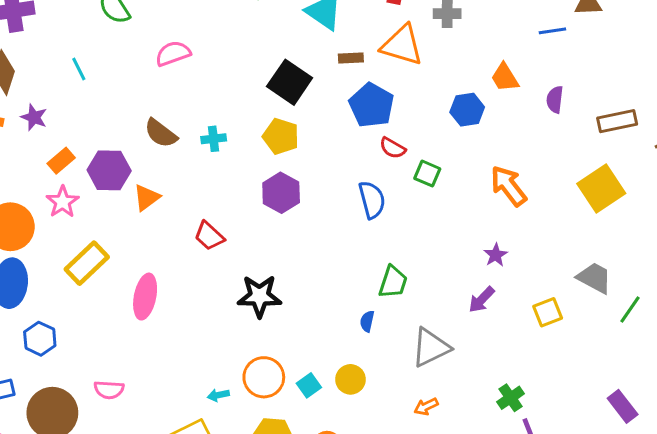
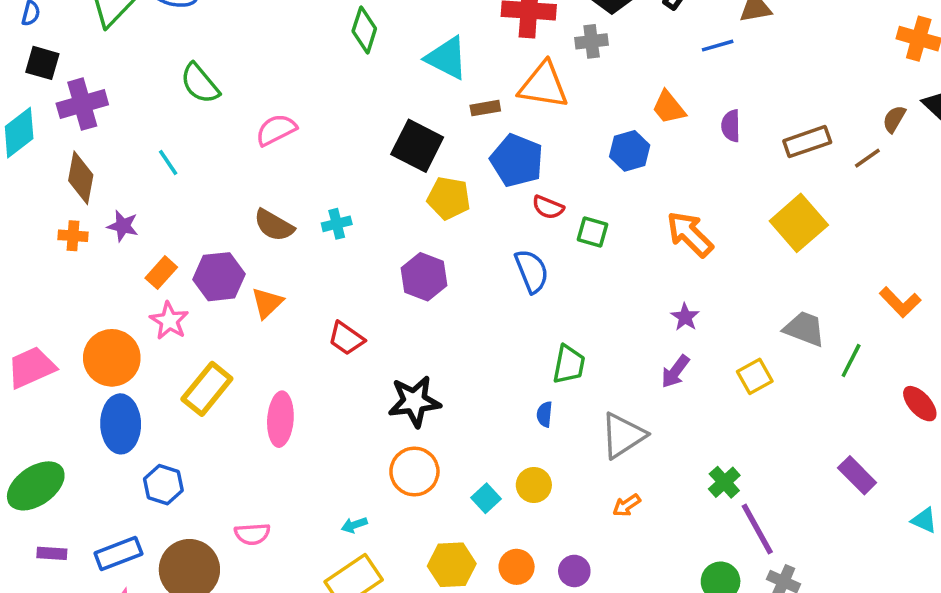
yellow pentagon: (281, 136) -> (449, 198), moved
orange circle: (264, 377) -> (414, 471), moved
cyan arrow: (218, 395) -> (354, 525), moved

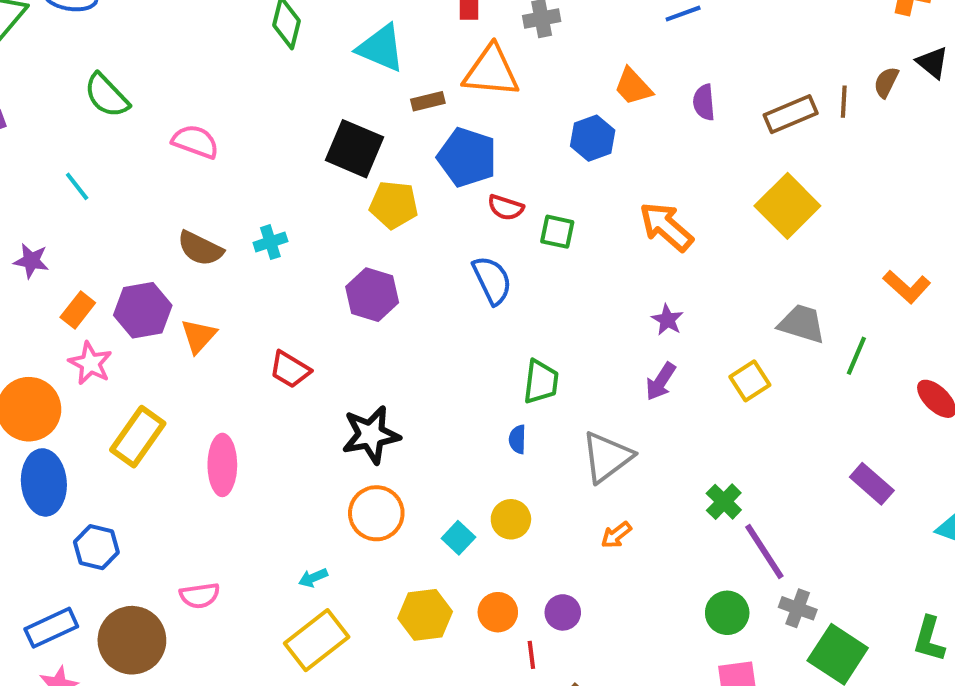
pink semicircle: (276, 130) -> (195, 142), turned 51
brown line: (867, 158) -> (844, 102), moved, turned -48

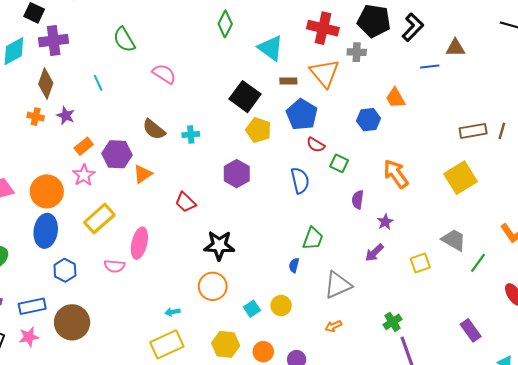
orange triangle: (491, 71) -> (324, 73), turned 32
purple semicircle: (704, 102) -> (358, 200), moved
pink semicircle: (200, 596) -> (114, 266), moved

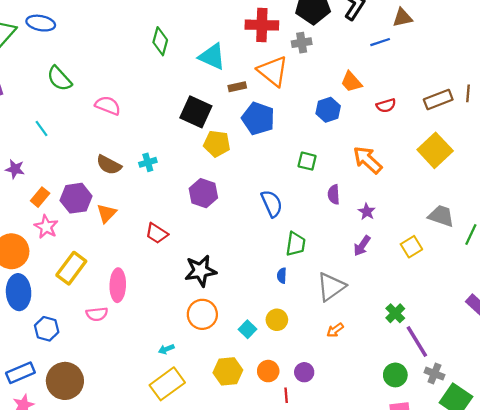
red semicircle: (316, 145) -> (386, 105), moved, turned -36
blue semicircle: (300, 181) -> (272, 204), moved

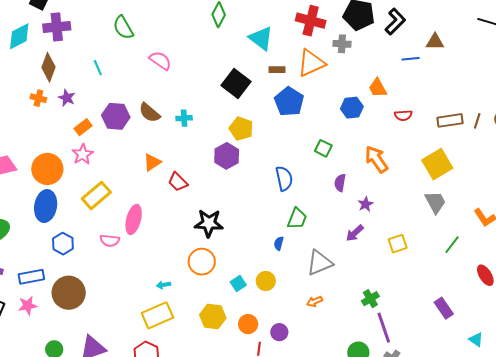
orange triangle: (273, 71) -> (311, 63), turned 44
yellow pentagon: (217, 144) -> (241, 129), moved
purple hexagon: (76, 198) -> (116, 116), moved
orange triangle: (107, 213) -> (152, 162), moved
gray trapezoid: (441, 216) -> (435, 202), moved, turned 30

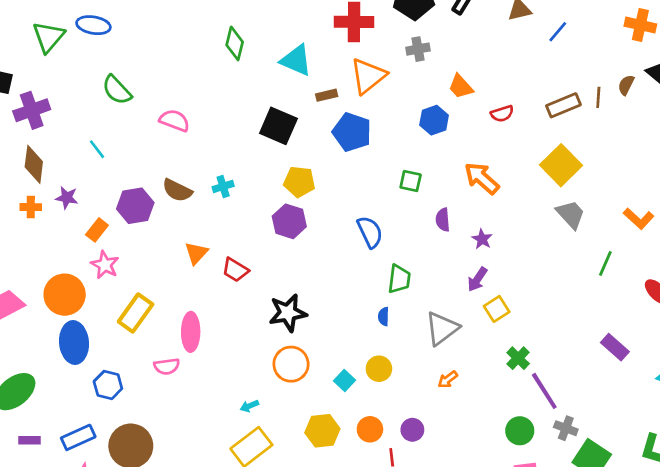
gray cross: (342, 44) -> (418, 49), moved
blue line: (411, 59) -> (558, 32), moved, turned -30
yellow square: (398, 244) -> (497, 309), moved

